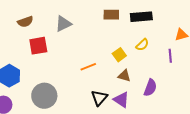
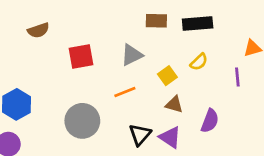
gray triangle: (63, 24) -> (132, 55), moved
red square: (38, 46) -> (81, 56), moved
gray circle: (44, 96) -> (82, 121), moved

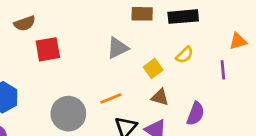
red square: (81, 56) -> (48, 49), moved
orange line: (125, 92) -> (111, 99), moved

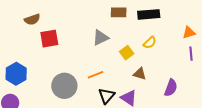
purple line: (223, 70) -> (191, 54), moved
brown triangle: (160, 97) -> (140, 74), moved
purple semicircle: (196, 114) -> (171, 88), moved

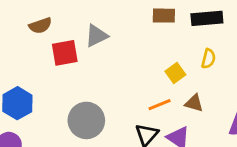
gray triangle: (101, 38) -> (96, 36), moved
yellow semicircle: (150, 43) -> (208, 59), turned -32
orange line: (96, 75) -> (160, 105), moved

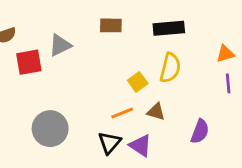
brown rectangle: (164, 16) -> (111, 25), moved
yellow semicircle: (208, 59) -> (170, 68), size x1.5

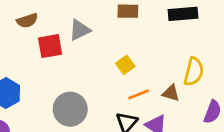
yellow semicircle: (170, 68) -> (194, 72), moved
yellow square: (138, 82) -> (125, 65), moved

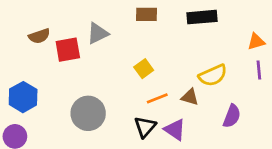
brown semicircle: (27, 21) -> (39, 36), moved
yellow semicircle: (194, 72) -> (213, 75), turned 52

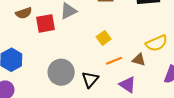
black triangle: (145, 127) -> (90, 79), moved

